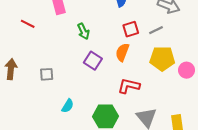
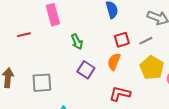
red line: (28, 24) -> (24, 35), turned -40
yellow pentagon: (162, 59) -> (152, 68), turned 30
gray square: (47, 74) -> (42, 83), size x1.5

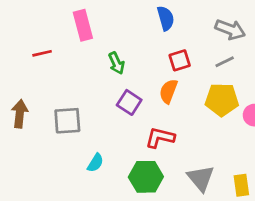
gray line: (146, 41) -> (225, 62), moved
yellow pentagon: (152, 68) -> (222, 100), turned -30
red L-shape: (120, 94) -> (160, 138), moved

